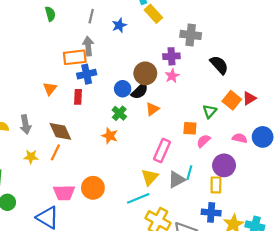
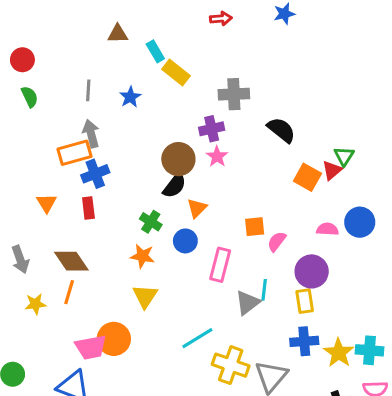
blue circle: (123, 89) -> (185, 241), moved
green triangle: (210, 111) -> (344, 156), moved
yellow triangle: (150, 177) -> (145, 296), moved
orange circle: (93, 188) -> (114, 339), moved

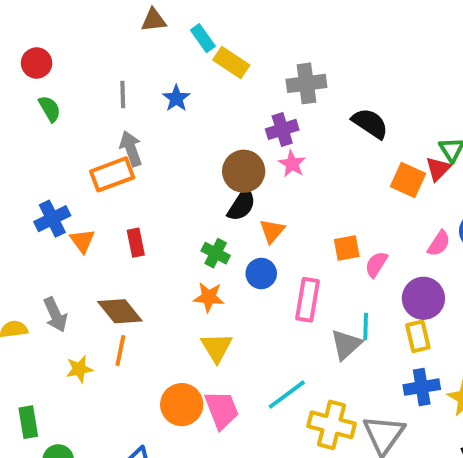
blue cross: (95, 174) -> (52, 219), moved
pink semicircle: (327, 229) -> (439, 243), turned 125
pink trapezoid: (91, 347) -> (222, 410), moved, turned -96

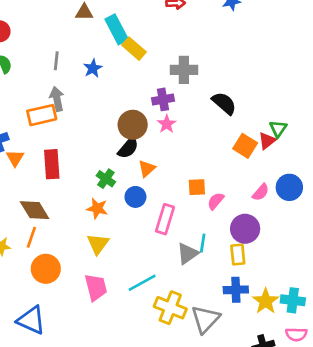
cyan rectangle: (203, 38) -> (117, 29), size x1.5
red rectangle: (136, 243) -> (52, 164), size x1.5
orange circle: (182, 405) -> (46, 269), moved

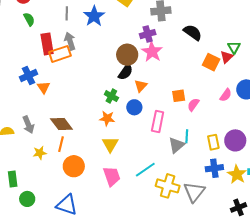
blue star: (93, 68) -> (94, 16), size x1.5
pink star: (167, 124) -> (152, 52), size x1.5
red rectangle: (52, 164) -> (47, 44), moved
purple circle: (245, 229) -> (235, 140), moved

